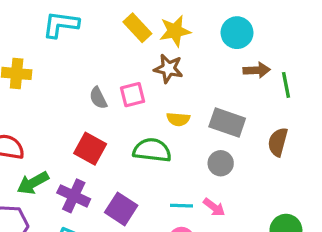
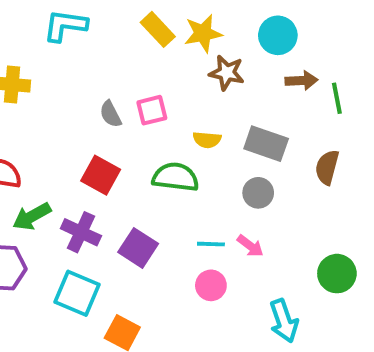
brown star: (168, 69) -> (227, 73), moved

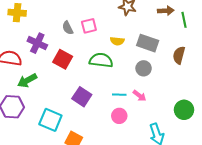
purple cross: (81, 232) -> (37, 43), moved

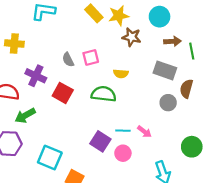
gray rectangle: (148, 43) -> (165, 70), moved
gray circle: (144, 68) -> (168, 103), moved
purple square: (82, 97) -> (100, 141), moved

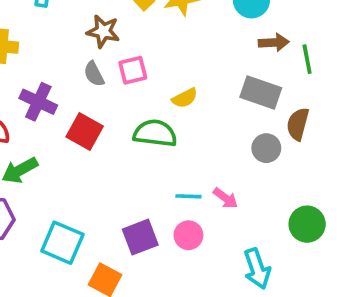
brown star: (132, 37) -> (103, 31), moved
yellow semicircle: (121, 74) -> (185, 98), turned -32
purple square: (100, 141) -> (140, 237), moved, turned 36

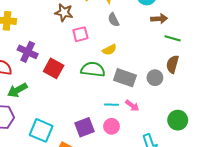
green line: (307, 59) -> (173, 38), moved, turned -63
gray semicircle: (94, 74) -> (114, 20), moved
gray rectangle: (261, 92) -> (125, 78), moved

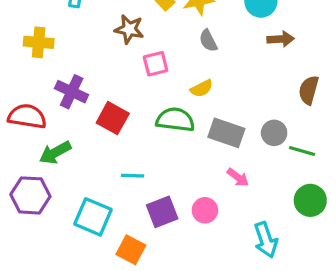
green line: (173, 38) -> (302, 151), moved
brown semicircle: (173, 64) -> (309, 90), moved
cyan line: (112, 105) -> (132, 176), moved

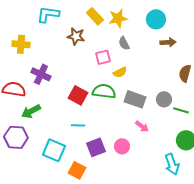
pink square: (156, 64) -> (103, 57), moved
red square: (113, 118) -> (78, 95), moved
cyan arrow: (266, 240) -> (172, 164), moved

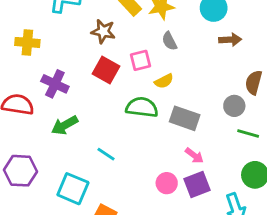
red square: (78, 95) -> (106, 70), moved
gray circle: (164, 99) -> (234, 106), moved
green arrow: (31, 111) -> (65, 125), moved
cyan line: (78, 125) -> (106, 154), turned 32
purple square: (96, 147) -> (197, 185), moved

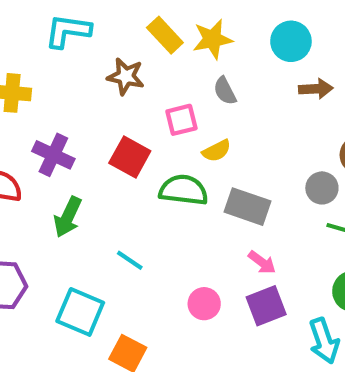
red square: (106, 70) -> (130, 157), moved
green arrow: (65, 125) -> (68, 217), turned -36
pink circle: (167, 183) -> (204, 304), moved

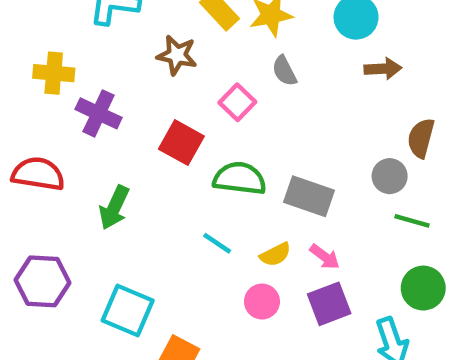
pink square: (181, 120) -> (237, 102), turned -32
yellow semicircle: (217, 151) -> (275, 254), moved
purple cross: (53, 155) -> (99, 113), moved
cyan line: (130, 260) -> (217, 243), moved

